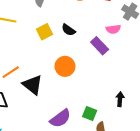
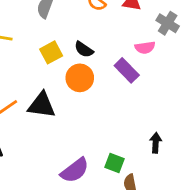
orange circle: (65, 66) -> (80, 78), moved
black triangle: (33, 85) -> (42, 105), moved, turned -30

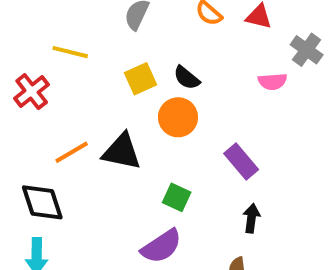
purple rectangle: (127, 70) -> (241, 162), moved
black arrow: (156, 143) -> (251, 218), moved
green square: (114, 163) -> (177, 197), moved

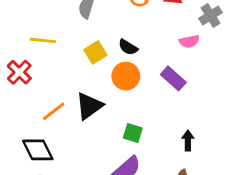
gray cross: (307, 50) -> (210, 15), turned 30
black triangle: (122, 152) -> (89, 106), turned -40
purple rectangle: (241, 162) -> (173, 78), moved

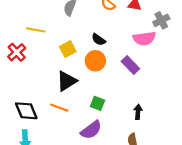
pink semicircle: (189, 41) -> (144, 38), size x1.5
yellow square: (95, 52) -> (68, 49), moved
orange line: (54, 111) -> (59, 108), moved, turned 54

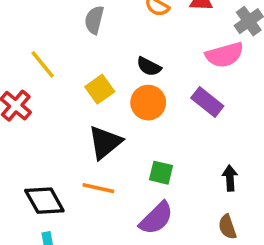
yellow line: (36, 30) -> (43, 64), turned 48

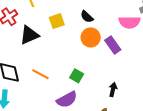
orange circle: (148, 103) -> (91, 37), moved
black triangle: (105, 142) -> (29, 35), moved

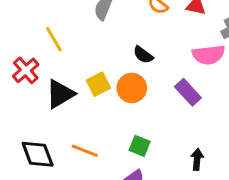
yellow square: (57, 21) -> (98, 84), moved
orange circle: (91, 37) -> (132, 88), moved

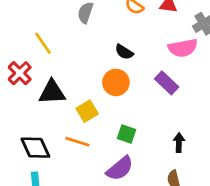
yellow square: (98, 84) -> (87, 111), moved
black triangle: (60, 94) -> (52, 92), turned 32

